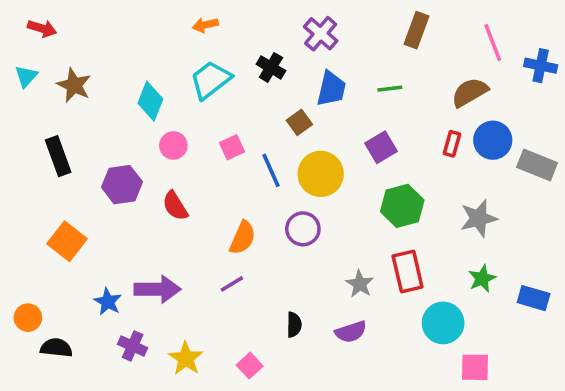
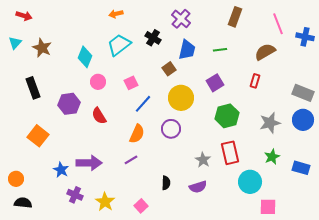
blue circle: (493, 140) -> (303, 120), moved
blue line: (271, 170) -> (143, 104), moved, turned 66
black semicircle: (56, 348) -> (23, 203), moved

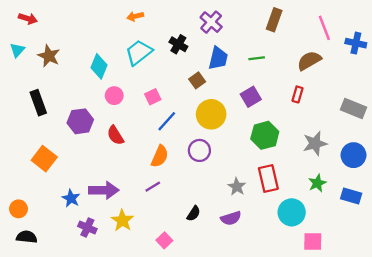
blue circle: (303, 120) -> (354, 155), moved
black semicircle: (166, 183) -> (194, 214), turned 32
yellow star: (105, 202) -> (122, 221), moved

